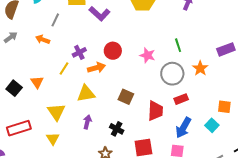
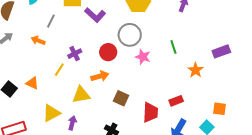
orange arrow: (96, 68) -> (100, 76), moved
gray circle: (172, 74) -> (130, 35), moved
orange triangle: (37, 82) -> (32, 83), turned -32
yellow triangle: (56, 112) -> (51, 113), turned 36
purple arrow: (87, 122) -> (72, 123), moved

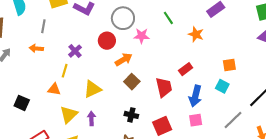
orange arrow: (100, 76) -> (124, 59), moved
orange triangle: (32, 83) -> (54, 89), moved
brown square: (121, 98) -> (132, 82), turned 35

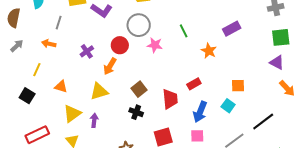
orange arrow: (124, 59) -> (110, 66), moved, turned 144
yellow line: (65, 71) -> (37, 70), moved
black cross: (131, 115) -> (136, 112), moved

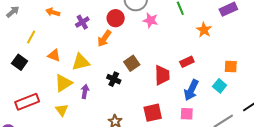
orange arrow: (49, 44) -> (53, 12), moved
yellow triangle: (99, 91) -> (81, 62), moved
black cross: (136, 112) -> (114, 79), moved

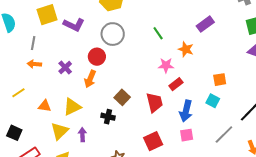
pink star: (150, 20) -> (166, 65), moved
yellow line: (31, 37) -> (18, 93), turned 40
black square: (20, 62) -> (14, 133), moved

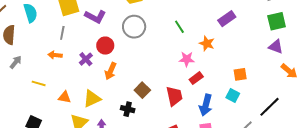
gray line: (33, 43) -> (62, 33), moved
red circle: (97, 57) -> (105, 46), moved
yellow line: (18, 93) -> (39, 83), turned 48

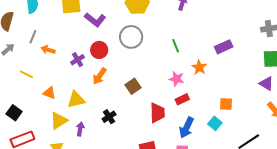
gray line: (62, 33) -> (33, 37), moved
brown square: (142, 90) -> (133, 86), moved
black cross: (128, 109) -> (109, 117), turned 32

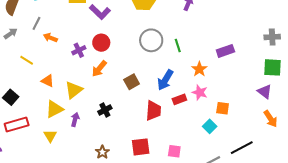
gray circle: (131, 37) -> (151, 40), moved
pink star: (177, 79) -> (200, 92), moved
yellow triangle: (76, 100) -> (74, 90), turned -30
blue arrow: (186, 128) -> (165, 80), moved

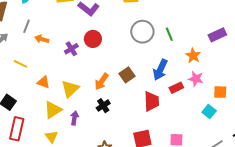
orange arrow: (99, 69) -> (102, 81), moved
red rectangle: (17, 125) -> (17, 129), turned -55

